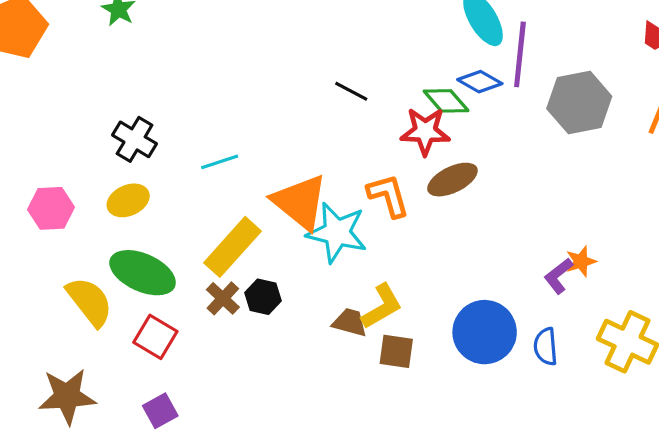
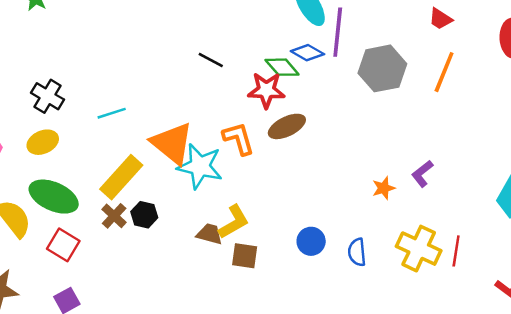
purple L-shape: (558, 276) -> (422, 174), moved
blue circle: (485, 332) -> (311, 241), size x0.6

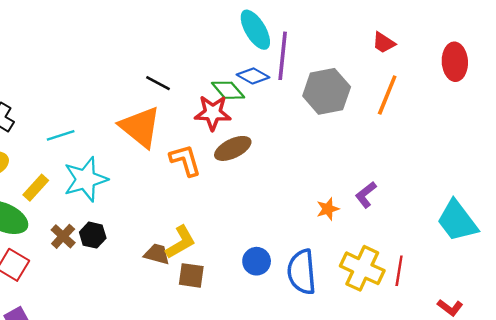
orange triangle: (172, 143) -> (140, 127), moved
cyan star: (200, 166) -> (86, 179), moved, turned -30
yellow rectangle: (121, 177) -> (36, 188), moved, size x0.6
blue semicircle: (357, 252) -> (302, 272), size x1.6

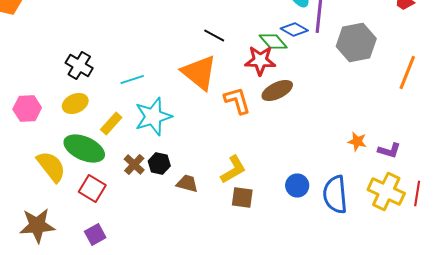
orange line: (387, 95) -> (407, 72), moved
purple L-shape: (366, 195) -> (389, 150), moved, turned -125
orange star: (328, 209) -> (357, 142), turned 30
brown trapezoid: (157, 254) -> (187, 184), moved

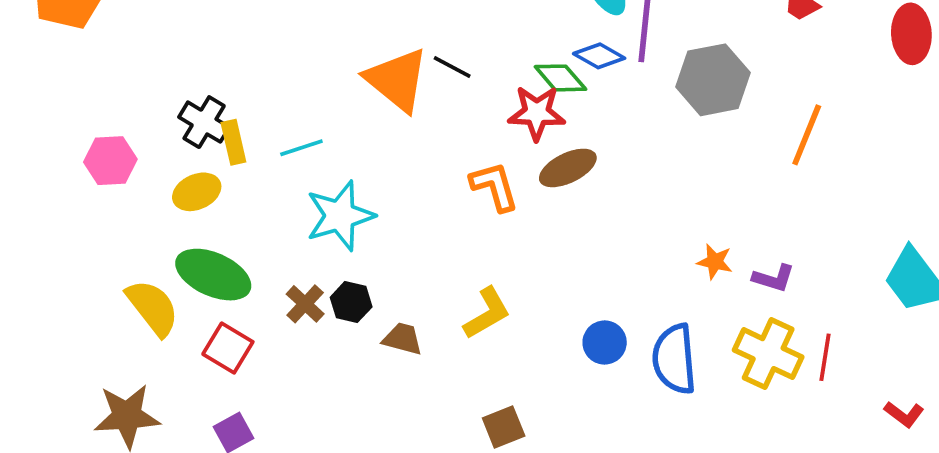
orange triangle: (199, 72) -> (397, 80), moved
pink hexagon: (27, 108) -> (110, 161), moved
yellow rectangle: (111, 124) -> (233, 142), moved, turned -55
brown square: (242, 198) -> (504, 427), moved, turned -30

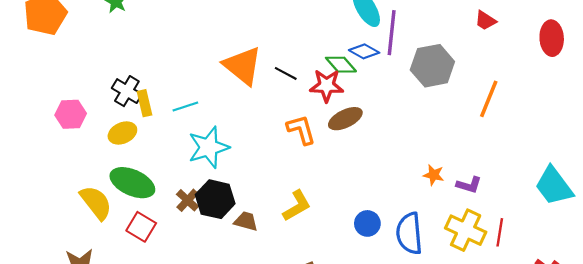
black line: (452, 67) -> (286, 73), moved
black hexagon: (351, 302) -> (215, 199), size x1.6

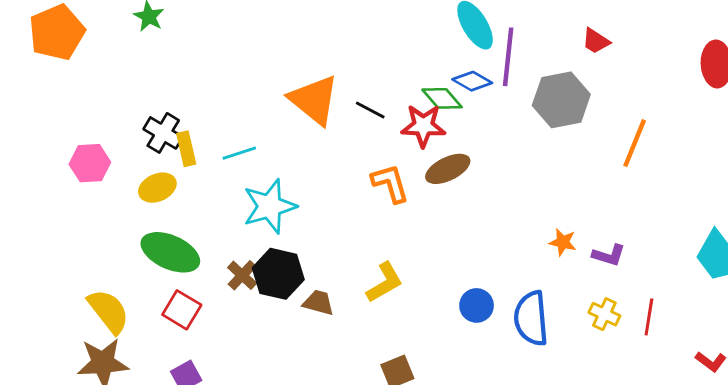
red trapezoid: (485, 20) -> (596, 41), moved
yellow semicircle: (96, 203) -> (109, 311), moved
yellow cross: (466, 230) -> (604, 314), size x0.6

